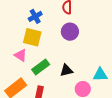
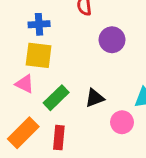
blue cross: (35, 16) -> (39, 24), turned 32
purple circle: (70, 32) -> (112, 40), moved

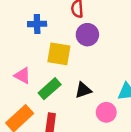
purple circle: (112, 40) -> (87, 35), moved
yellow square: (39, 55) -> (59, 54), moved

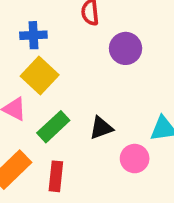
purple circle: (87, 35) -> (126, 48), moved
yellow square: (59, 54) -> (40, 76), moved, turned 35

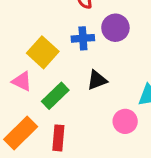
blue cross: (33, 35) -> (83, 38), moved
black triangle: (101, 128) -> (97, 80), moved

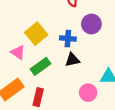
blue cross: (83, 38) -> (68, 39), moved

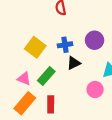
purple circle: (91, 24) -> (95, 40), moved
pink triangle: (18, 52) -> (24, 79), moved

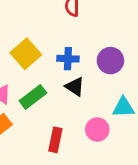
black triangle: (74, 63) -> (75, 87), turned 48
red rectangle: (51, 104) -> (55, 140), moved

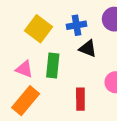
green rectangle: (33, 97) -> (53, 65), turned -35

